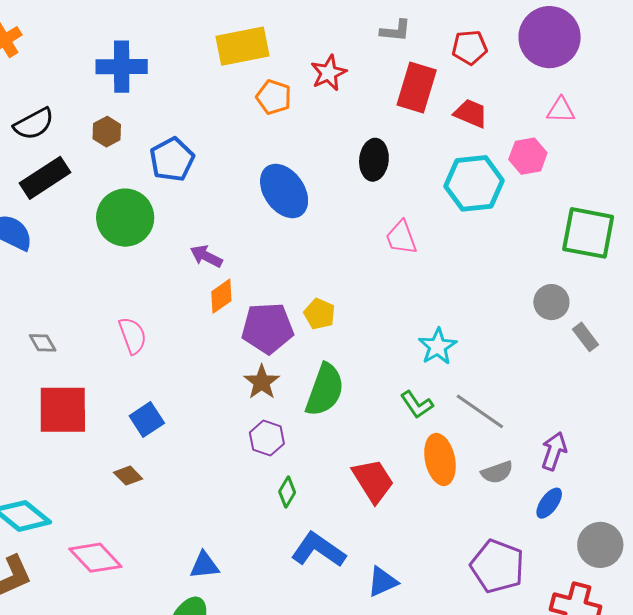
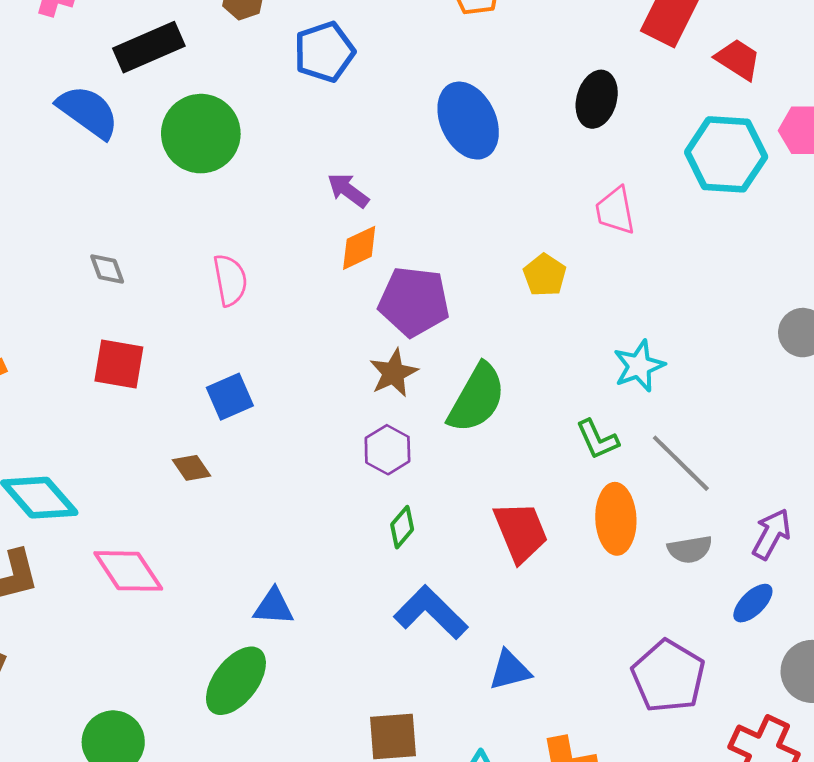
green circle: (125, 218) -> (201, 134), moved
yellow pentagon: (319, 314) -> (545, 275), moved
red square: (63, 410) -> (119, 364), size x0.7

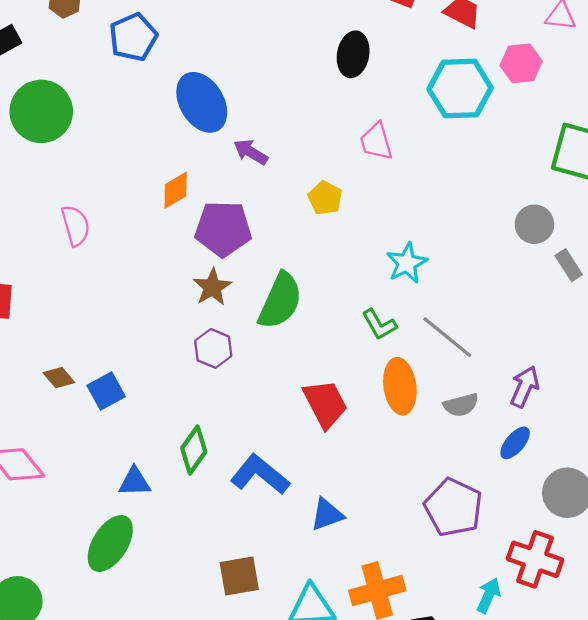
blue ellipse: (468, 121) -> (202, 102), moved
purple arrow: (348, 190) -> (251, 152), moved
blue square: (230, 397) -> (106, 391), moved
green diamond: (402, 527) -> (194, 450), moved, size x1.4

